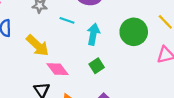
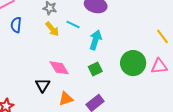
green circle: (134, 32) -> (133, 63), moved
yellow arrow: (38, 46) -> (52, 29), moved, size x0.7

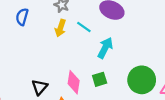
yellow arrow: (52, 29) -> (60, 28), turned 49
pink diamond: (59, 68) -> (74, 82), moved, turned 30

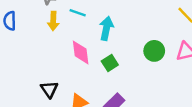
green circle: (142, 80) -> (154, 51), size x0.7
pink diamond: (74, 82) -> (81, 52), moved

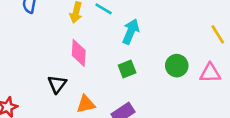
pink diamond: (81, 52) -> (79, 53), moved

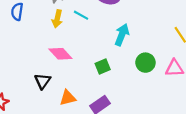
cyan arrow: (131, 32) -> (122, 35), moved
pink diamond: (79, 53) -> (60, 54), turned -45

